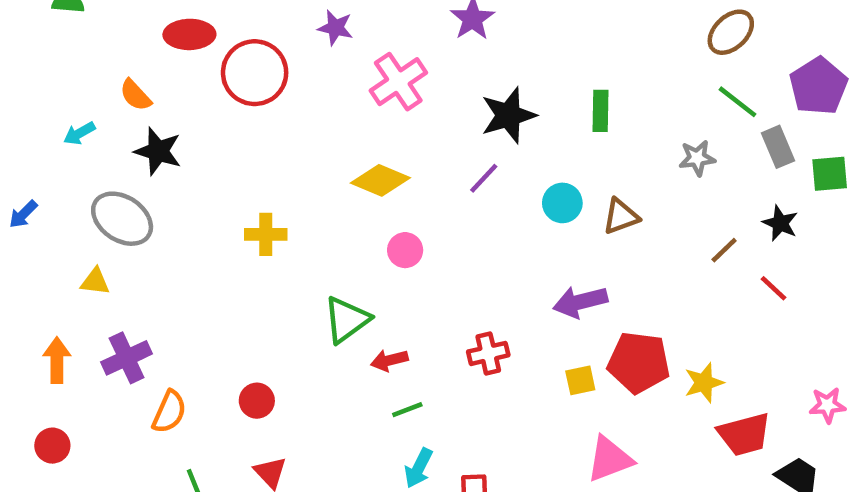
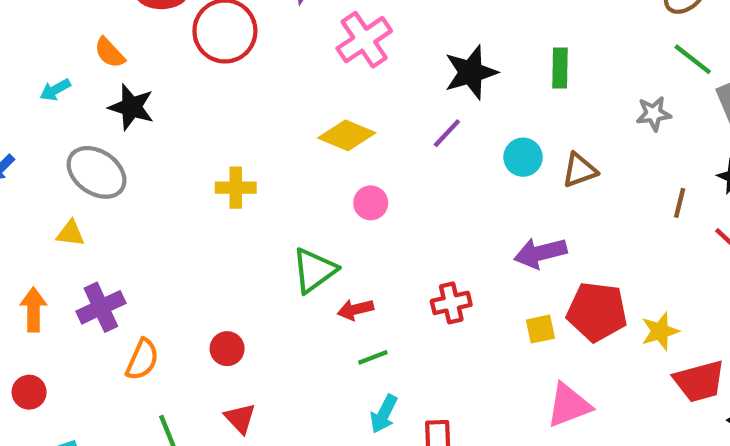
brown line: (724, 250) -> (680, 203), turned -32

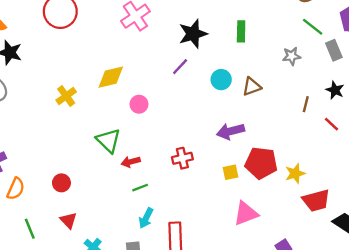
yellow diamond: (347, 135) -> (111, 77), moved, turned -36
yellow cross: (236, 188) -> (66, 96), turned -36
green triangle: (314, 270) -> (108, 141), turned -40

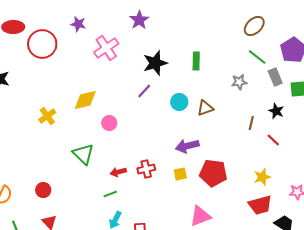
red arrow: (131, 162) -> (118, 172), moved
yellow square: (231, 172) -> (180, 174), moved
yellow star: (295, 173) -> (262, 177), moved

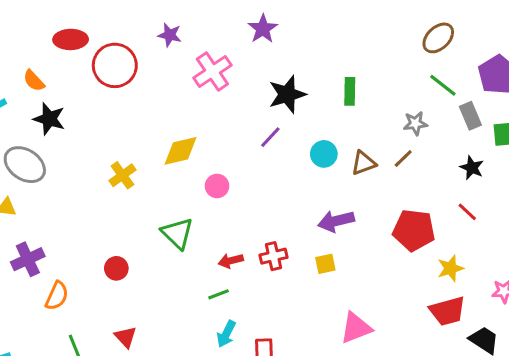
brown line: (251, 123) -> (403, 158), moved, turned 32
red pentagon: (213, 173) -> (414, 230), moved
red circle: (43, 190) -> (116, 268), moved

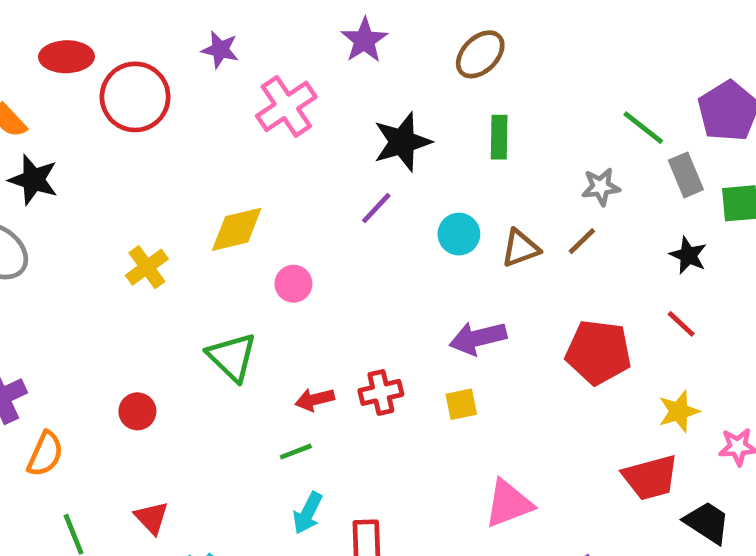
brown ellipse: (438, 38) -> (480, 54), moved
yellow star: (450, 268) -> (679, 411), moved

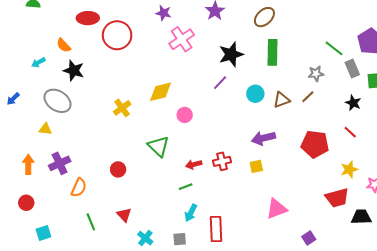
purple star: (220, 50) -> (163, 13), moved
green rectangle: (499, 137) -> (272, 52), size x1.4
black trapezoid: (707, 522) -> (361, 217), turned -35

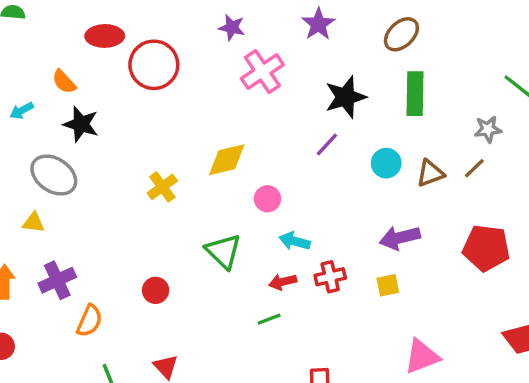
cyan arrow: (191, 213) -> (295, 241), moved, turned 78

